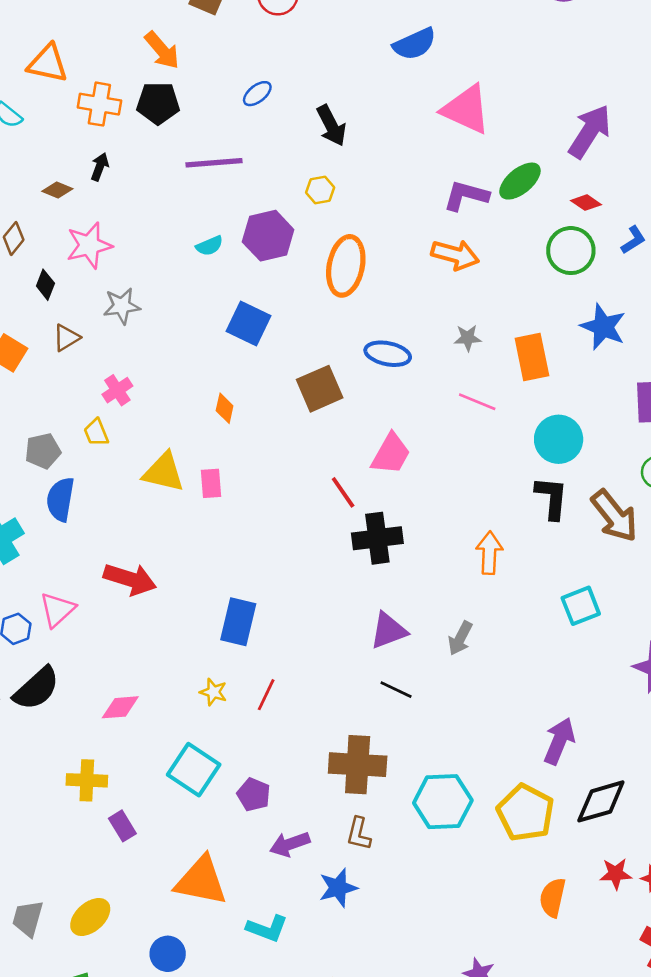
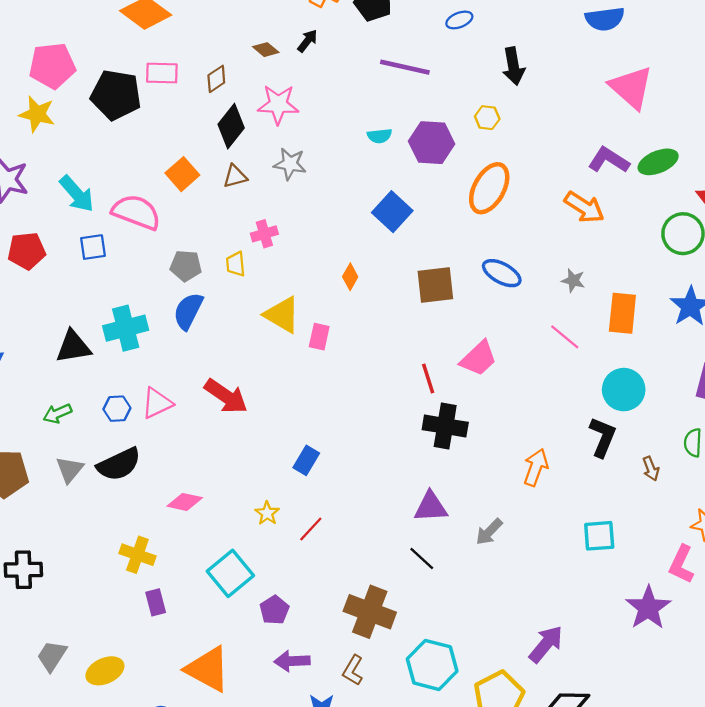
black diamond: (45, 285) -> (231, 126), size x1.6
brown arrow: (614, 516) -> (651, 469), size x0.5
blue rectangle: (238, 622) -> (306, 460), size x0.7

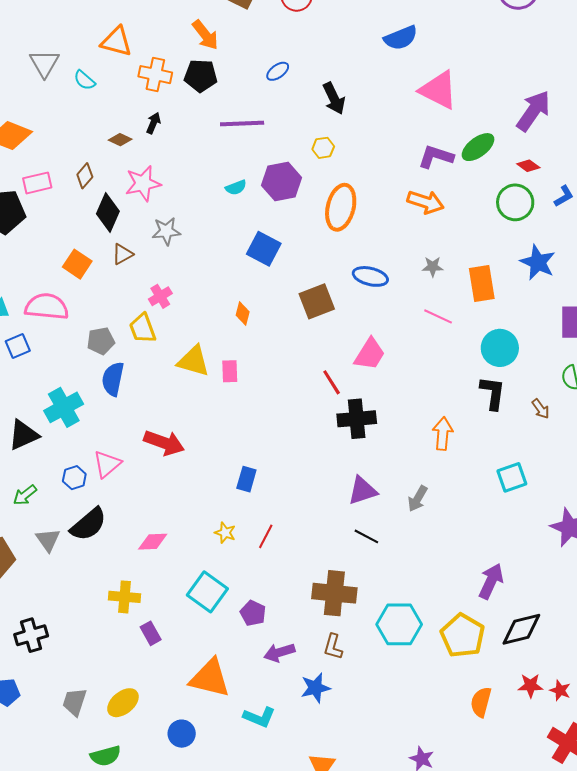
yellow trapezoid: (236, 264) -> (143, 328), size x1.4

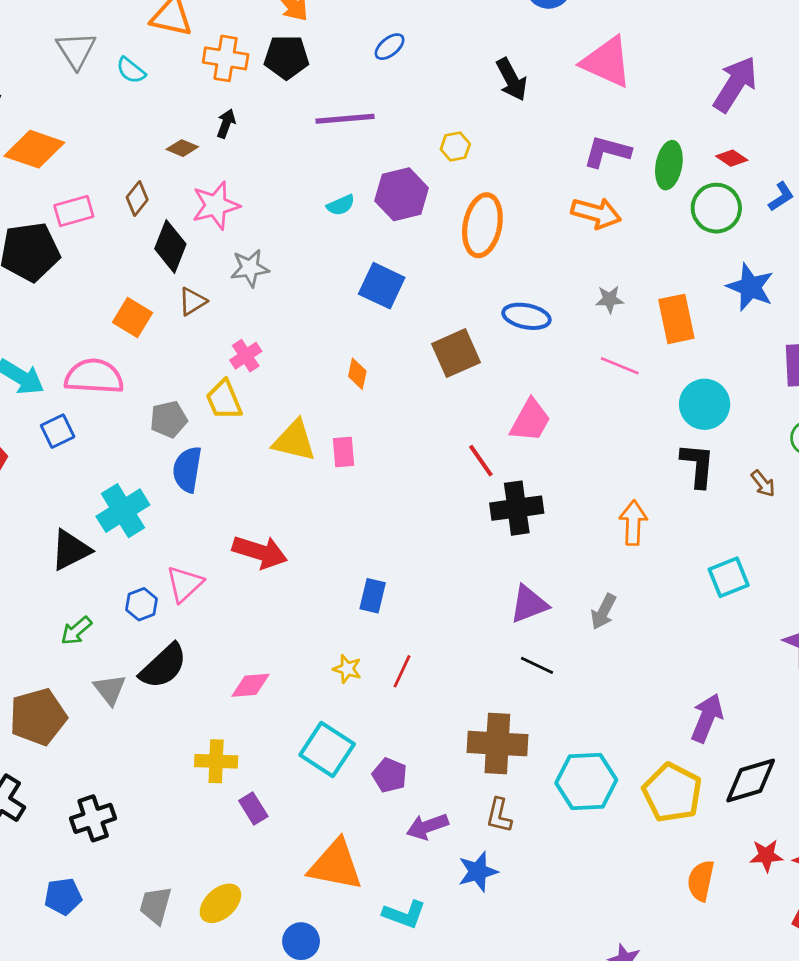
black arrow: (334, 98) -> (512, 79), moved
green ellipse: (478, 147) -> (669, 165), moved, turned -40

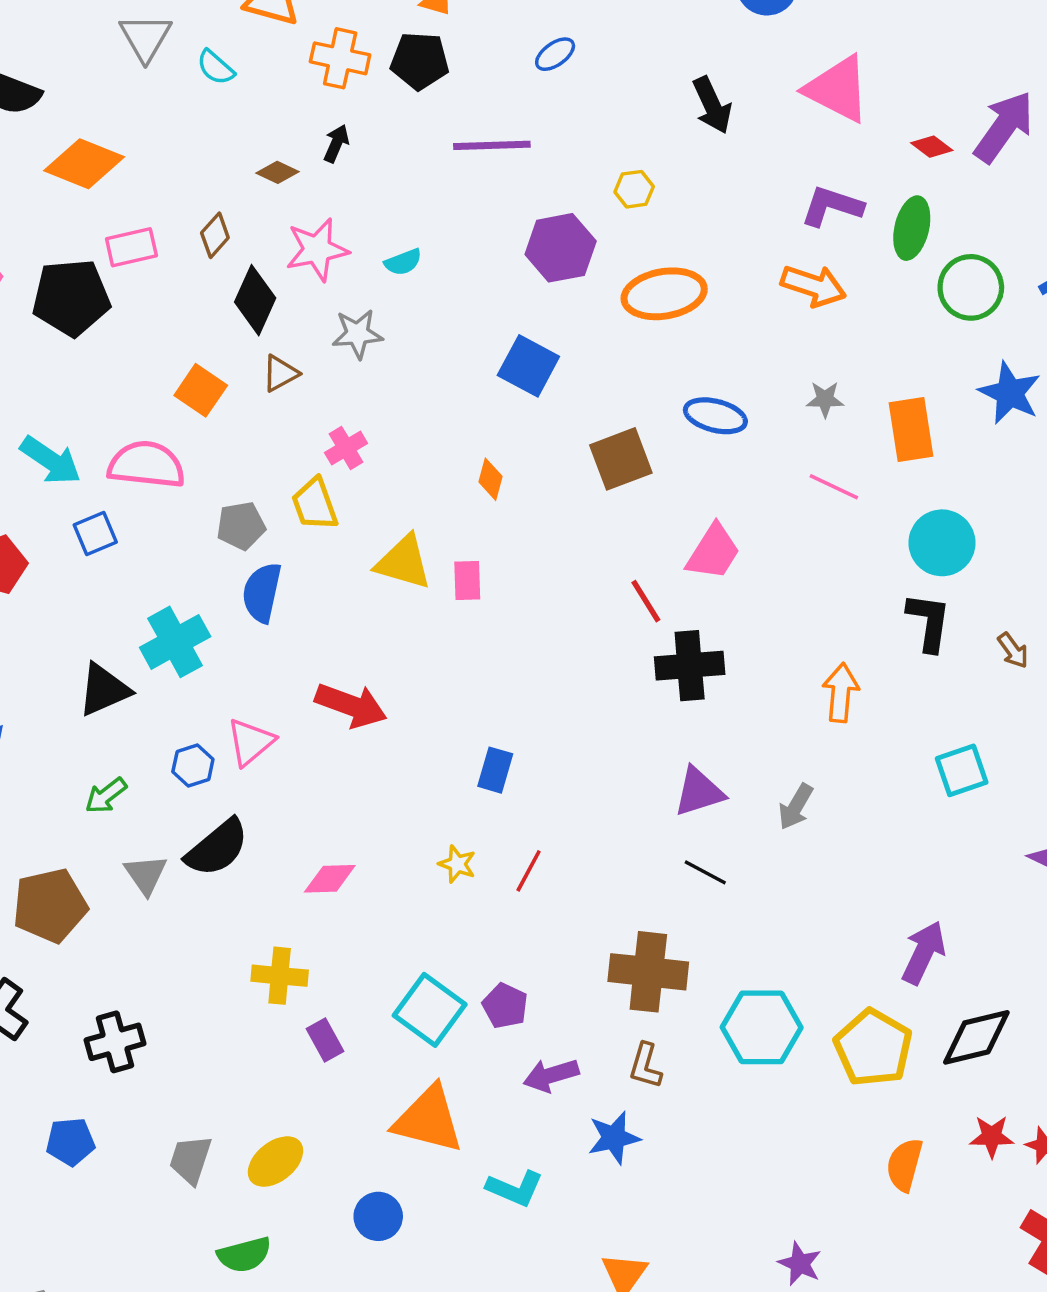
red diamond: (732, 158) -> (932, 147), moved
cyan semicircle: (341, 205) -> (403, 262), moved
orange ellipse: (482, 225) -> (664, 294), turned 66
cyan square: (327, 750) -> (430, 1010), moved

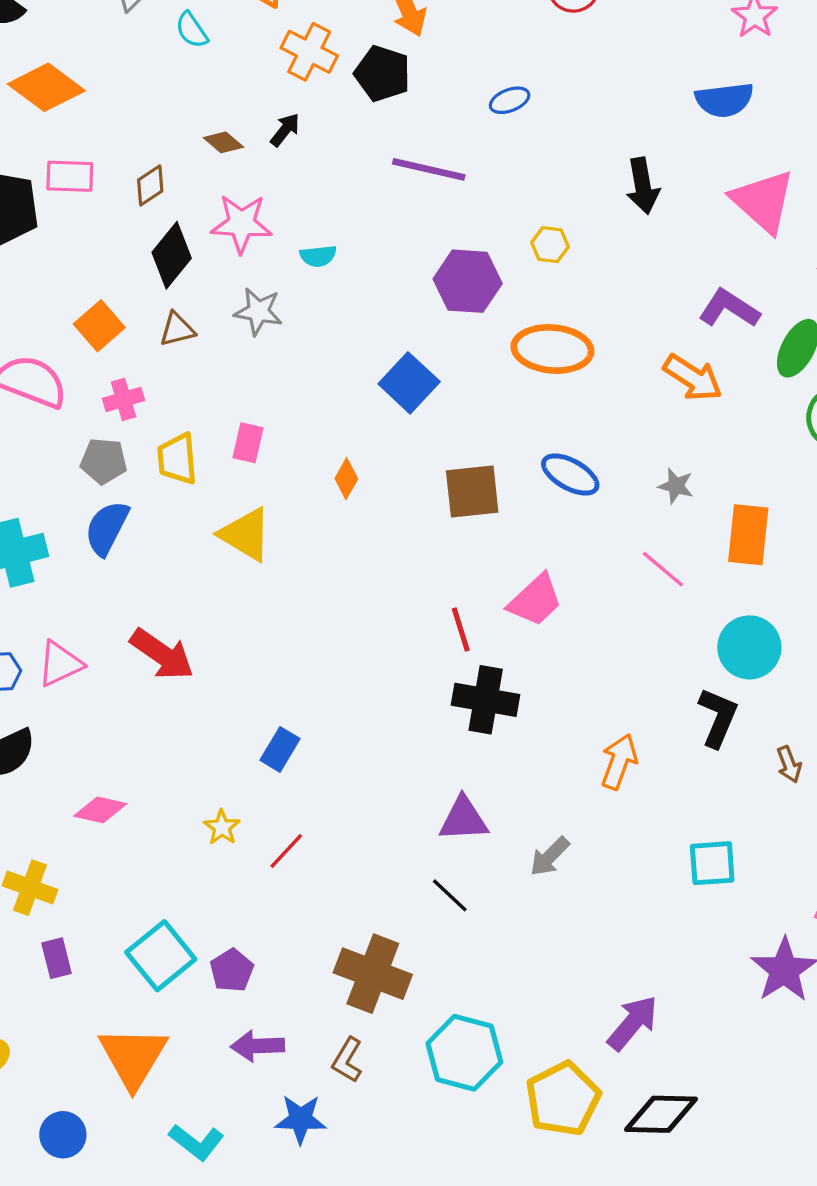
pink cross: (346, 448) -> (124, 399), moved
pink rectangle: (467, 580) -> (248, 443), moved
orange triangle: (428, 1120) -> (133, 1057), turned 32

